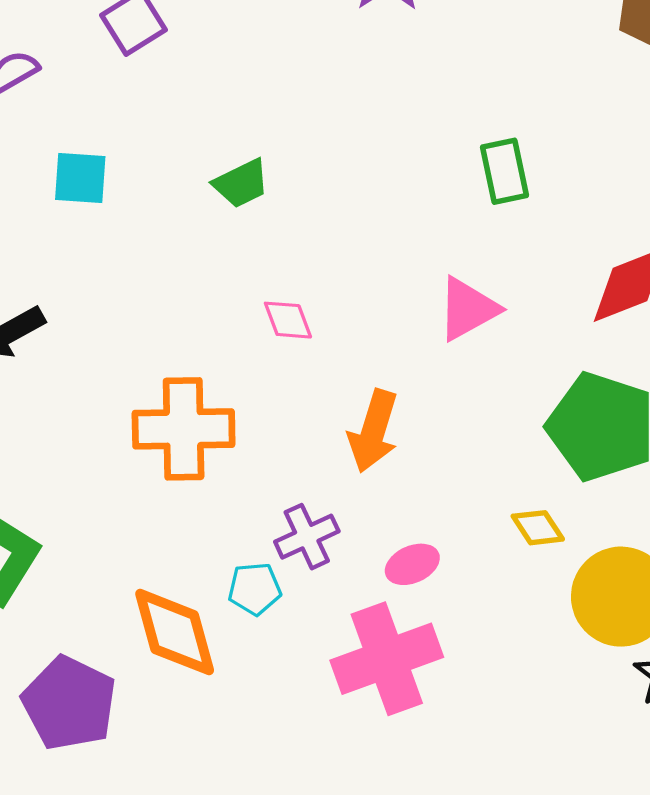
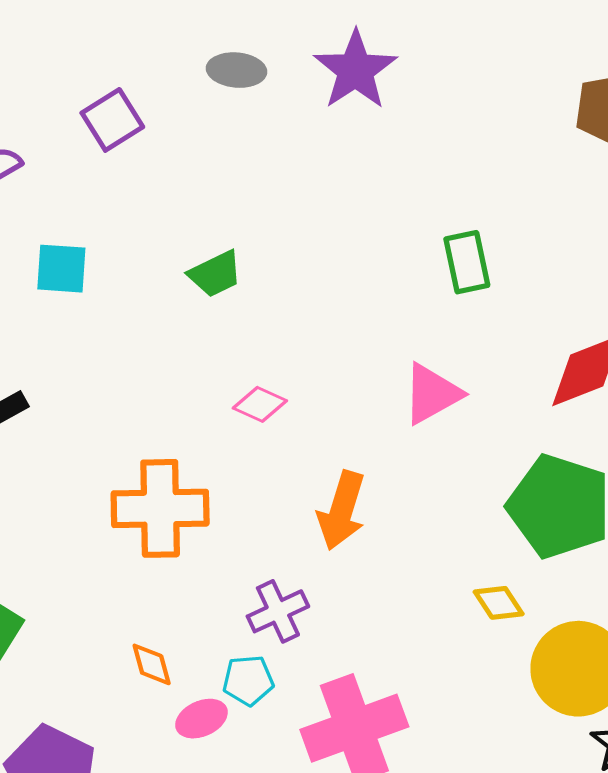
pink diamond: (288, 320) -> (260, 404), turned -45
pink ellipse: (412, 564) -> (201, 719), moved
cyan pentagon: (255, 589) -> (248, 680), moved
orange diamond: (175, 632) -> (152, 664), moved, size x0.5

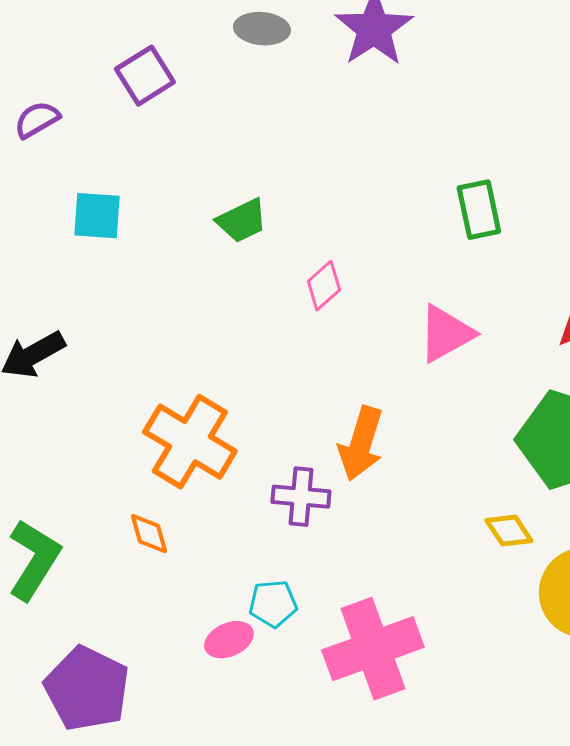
pink diamond: (260, 404) -> (324, 286), moved, turned -66
orange cross: (160, 508) -> (190, 442), turned 32
purple cross: (278, 611) -> (301, 497), moved, turned 30
orange diamond: (152, 664) -> (149, 534), moved

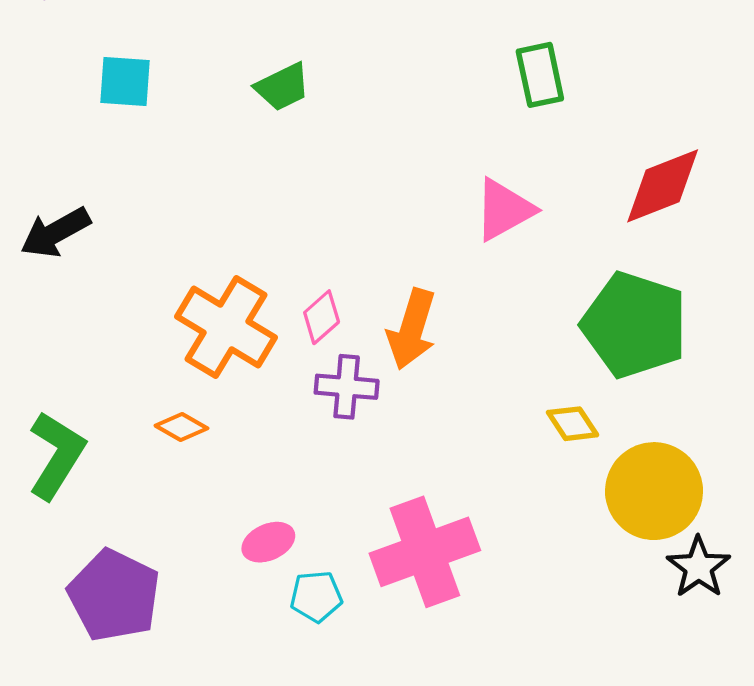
pink diamond: (324, 286) -> (322, 317), moved
orange diamond: (149, 534) -> (181, 427), turned -45
cyan pentagon: (273, 604) -> (316, 596), moved

